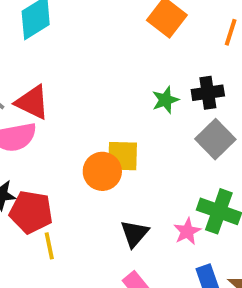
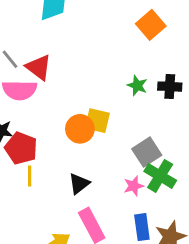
green star: (165, 100) -> (137, 86), turned 30
gray square: (215, 139) -> (147, 152), moved
black triangle: (134, 233) -> (79, 184), moved

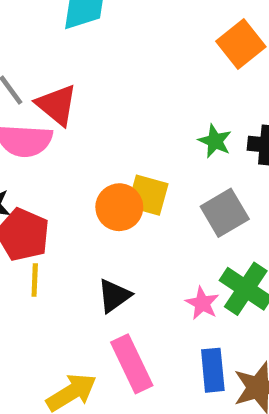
gray square: (147, 152) -> (225, 213), moved
pink star: (134, 186) -> (202, 303), turned -30

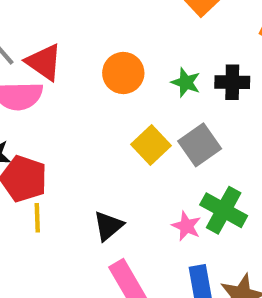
yellow square: (148, 195) -> (151, 145), moved, turned 36
orange circle: (119, 207) -> (123, 73), moved

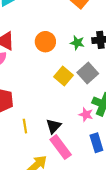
yellow line: (37, 218) -> (25, 126), moved
black triangle: (108, 226) -> (54, 126), moved

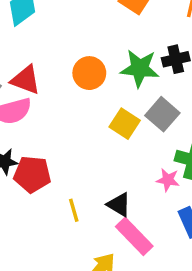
green star: (77, 43) -> (140, 68), size x1.6
black triangle: (54, 126) -> (119, 205), turned -35

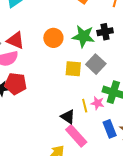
yellow square: (125, 124) -> (73, 69), turned -30
red pentagon: (32, 174) -> (16, 84), moved
yellow line: (74, 210) -> (85, 106), moved

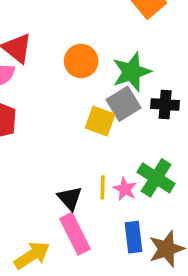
black cross: (105, 32) -> (165, 105), moved
green star: (83, 36) -> (132, 72), turned 30
gray square: (96, 64) -> (123, 104), moved

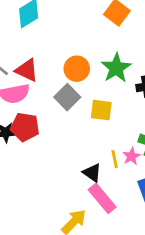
gray square: (123, 104) -> (67, 97), moved
pink star: (125, 189) -> (132, 156), turned 30

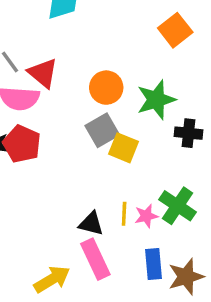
gray square: (67, 97) -> (102, 130), moved
black triangle: (92, 173) -> (91, 224), turned -36

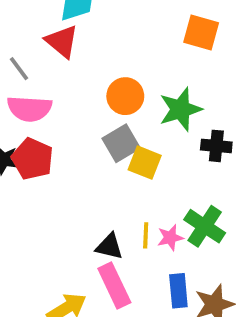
orange square: (175, 30) -> (201, 32), turned -36
red triangle: (43, 73) -> (62, 41), moved

